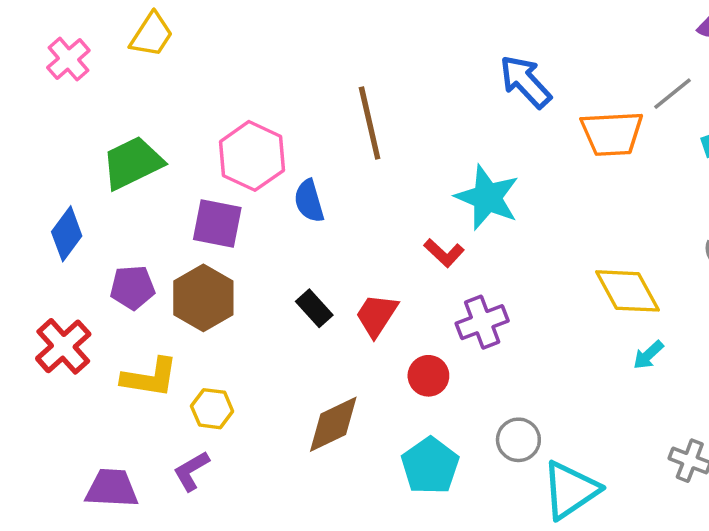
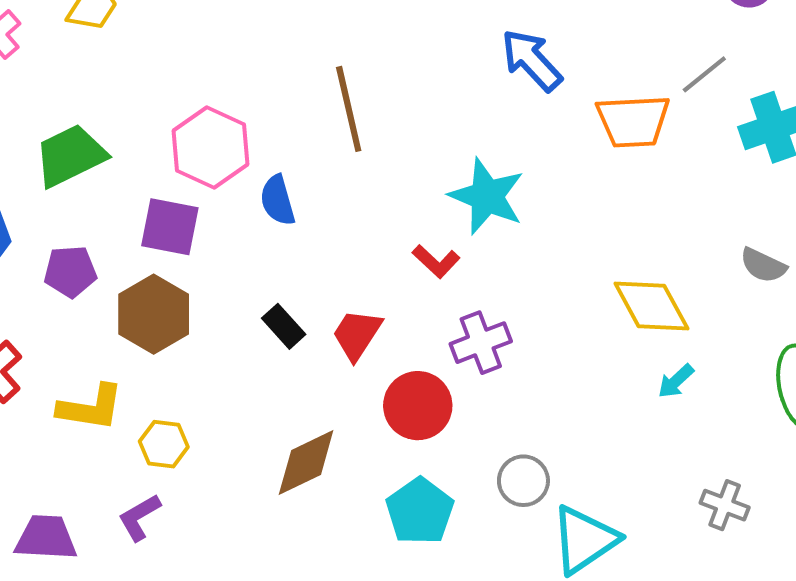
purple pentagon: (132, 287) -> (70, 271), moved
red circle: (428, 376) -> (418, 406), size x1.4

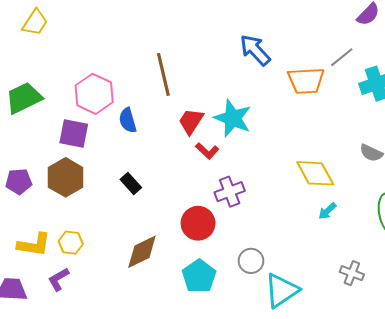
purple pentagon: (70, 271) -> (19, 181), moved
red trapezoid: (357, 334) -> (191, 121), moved
yellow L-shape: (91, 408) -> (34, 245), moved

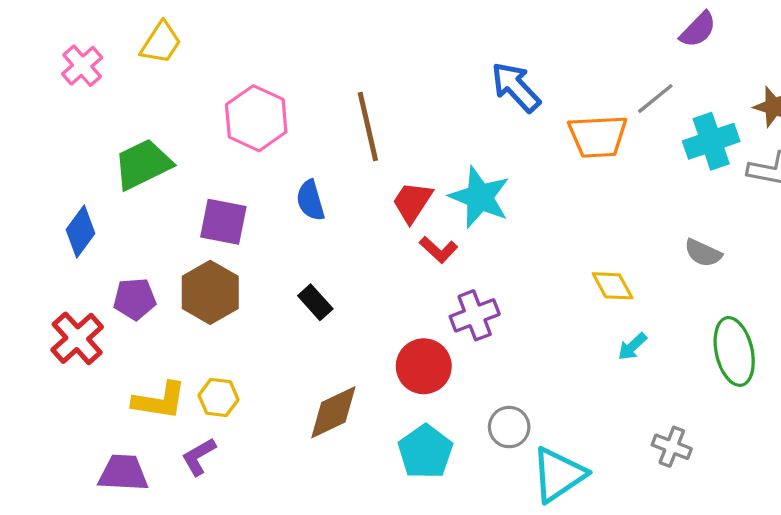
pink hexagon: (94, 94) -> (256, 118), moved
yellow diamond: (315, 173) -> (613, 286), size x0.7

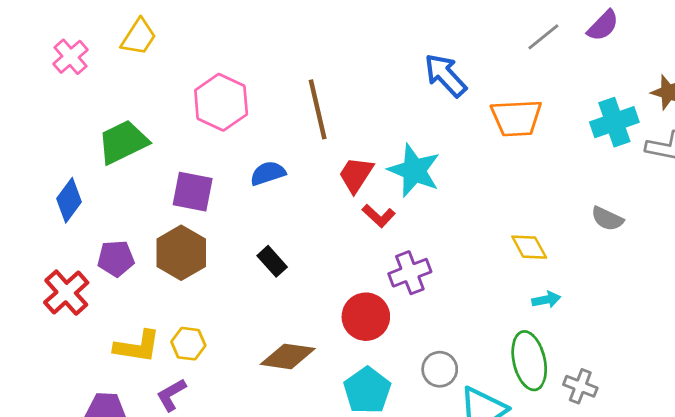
gray line: (655, 99) -> (543, 37), moved
blue semicircle: (310, 200) -> (268, 173), turned 88
cyan arrow: (632, 347) -> (546, 300), turned -148
green ellipse: (734, 351) -> (529, 361), moved
brown diamond: (333, 412) -> (288, 356), turned 34

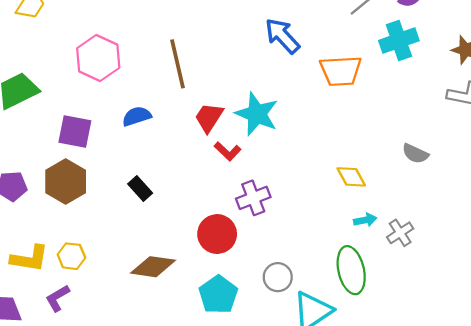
cyan cross: (614, 122) -> (399, 41), moved
gray cross: (580, 386) -> (400, 233), moved, turned 36

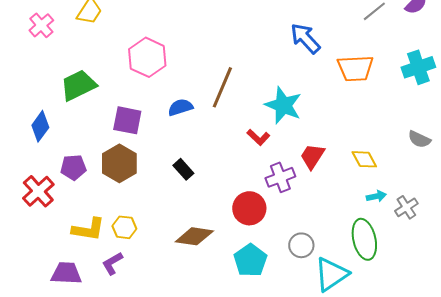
cyan cross: (399, 41) -> (418, 67), moved
brown line: (177, 64) -> (222, 87), moved, turned 36
red trapezoid: (209, 117) -> (312, 156), moved

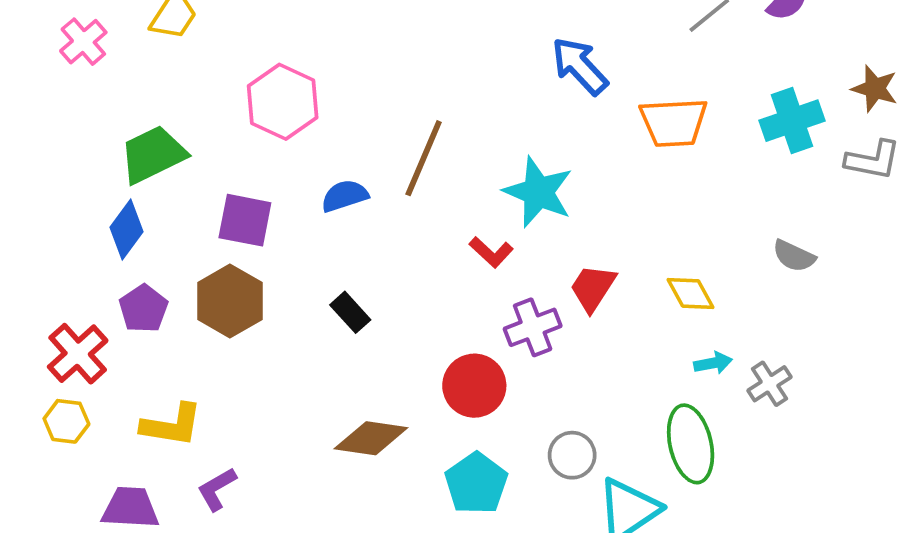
blue diamond: (40, 126) -> (127, 230), moved
purple pentagon: (73, 167) -> (143, 309), turned -30
yellow hexagon: (124, 227) -> (66, 421), moved

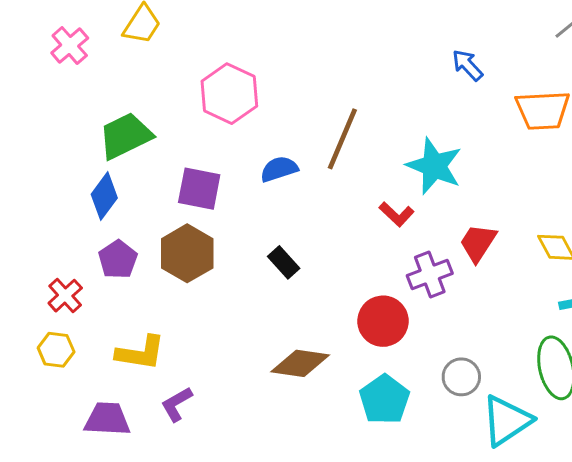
blue arrow: (580, 66) -> (467, 65), size x0.7
red cross: (78, 354) -> (65, 296), size x0.7

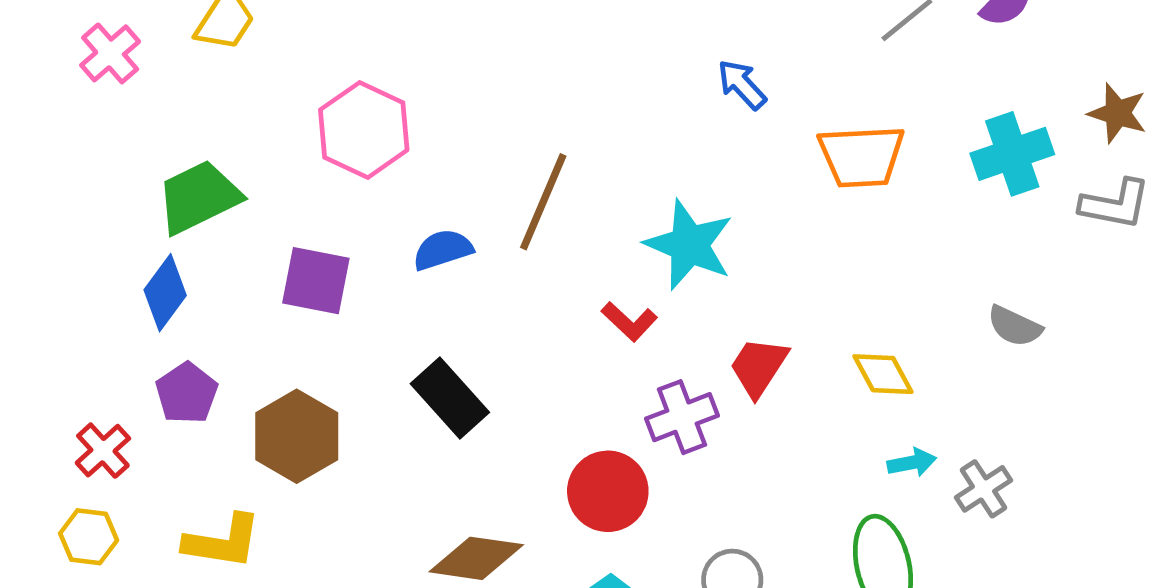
brown hexagon: (187, 253) -> (297, 436), moved
black rectangle: (284, 262) -> (450, 398), size x1.5

